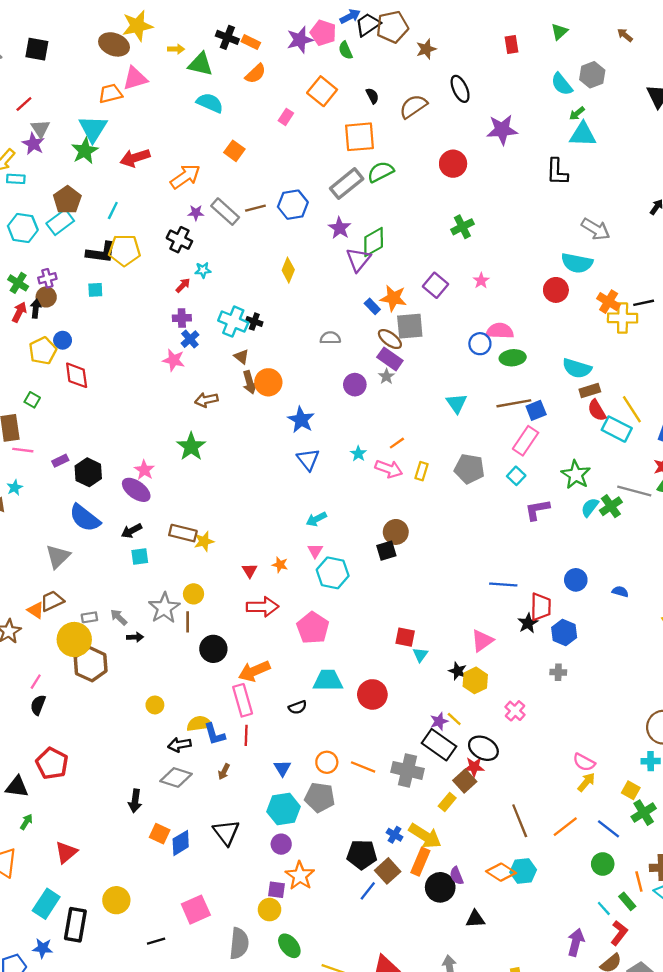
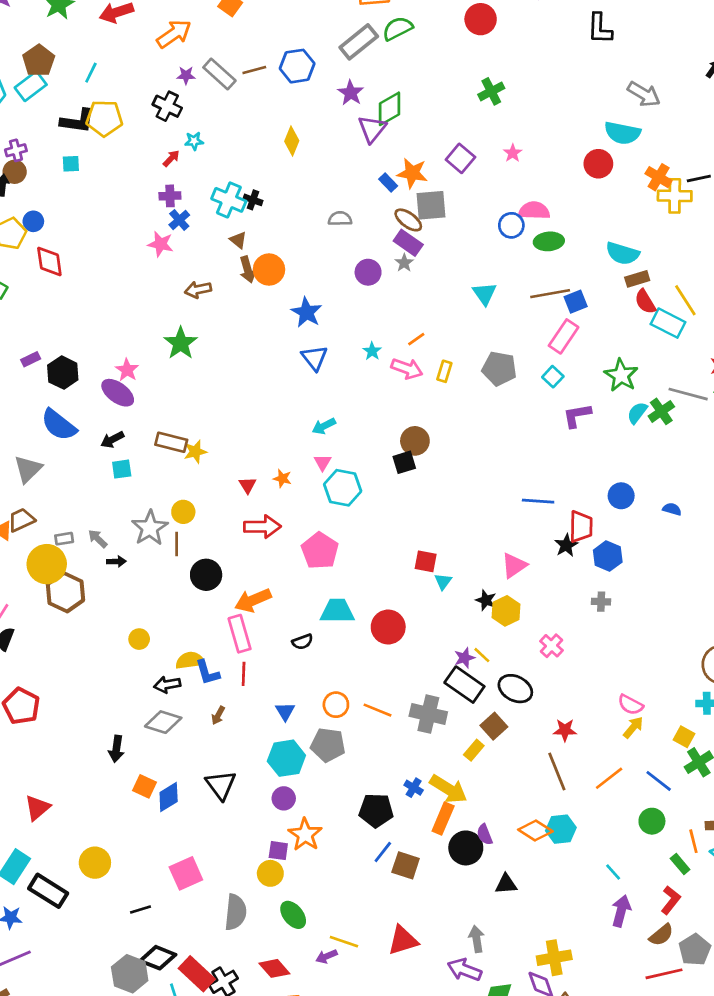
red star: (474, 767) -> (565, 730), moved
brown square: (388, 871) -> (406, 865), moved, turned -30
cyan line: (604, 908) -> (613, 872), moved
black rectangle: (75, 925) -> (48, 891), turned -68

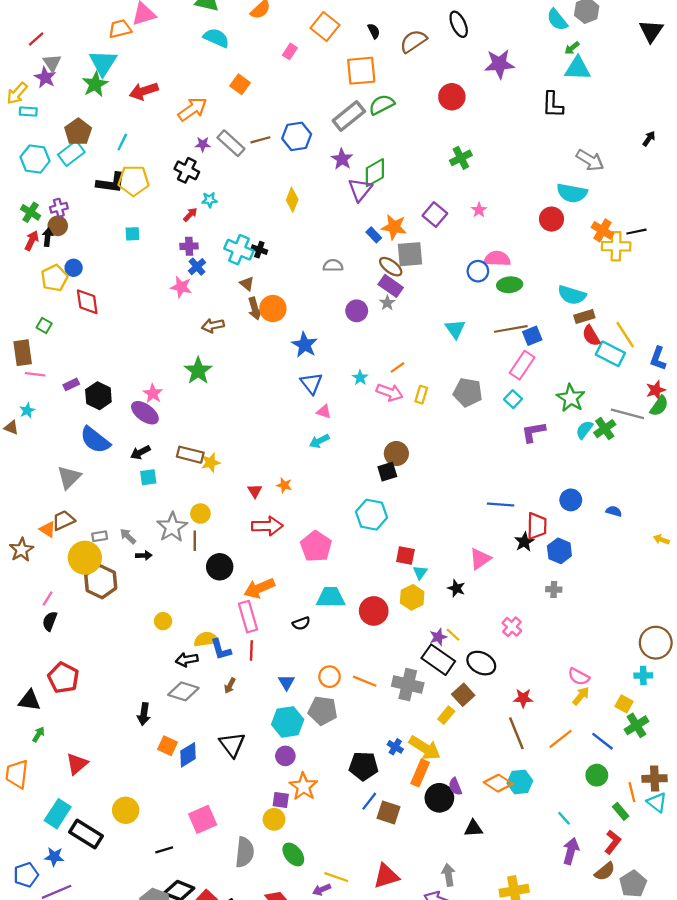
cyan square: (71, 164) -> (132, 234), moved
pink triangle: (323, 462) -> (324, 412), moved, turned -42
cyan hexagon: (343, 488) -> (371, 515), moved
yellow hexagon: (506, 611) -> (412, 597), moved

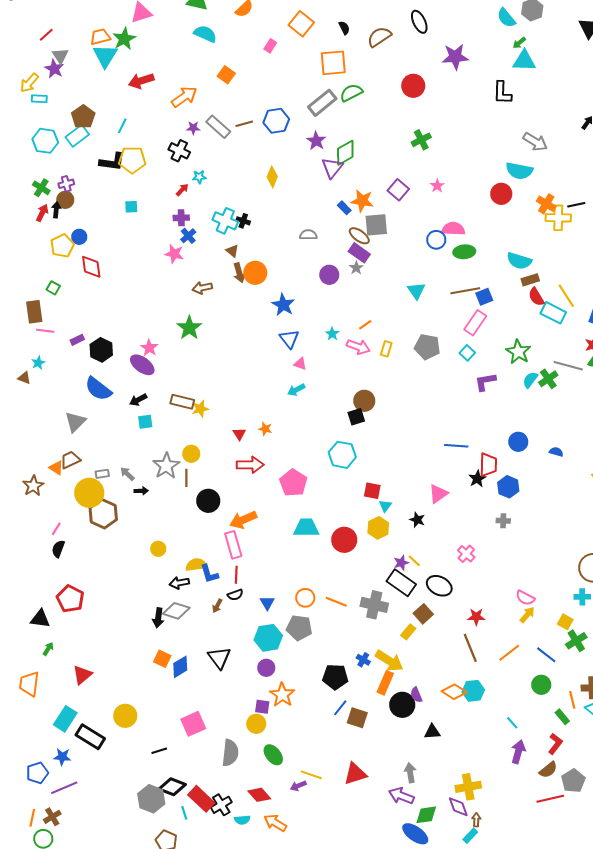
orange trapezoid: (120, 29) -> (100, 37), moved
green star: (95, 84) -> (124, 39), moved
black semicircle: (301, 623) -> (235, 595), moved
black arrow: (144, 714) -> (158, 618), moved

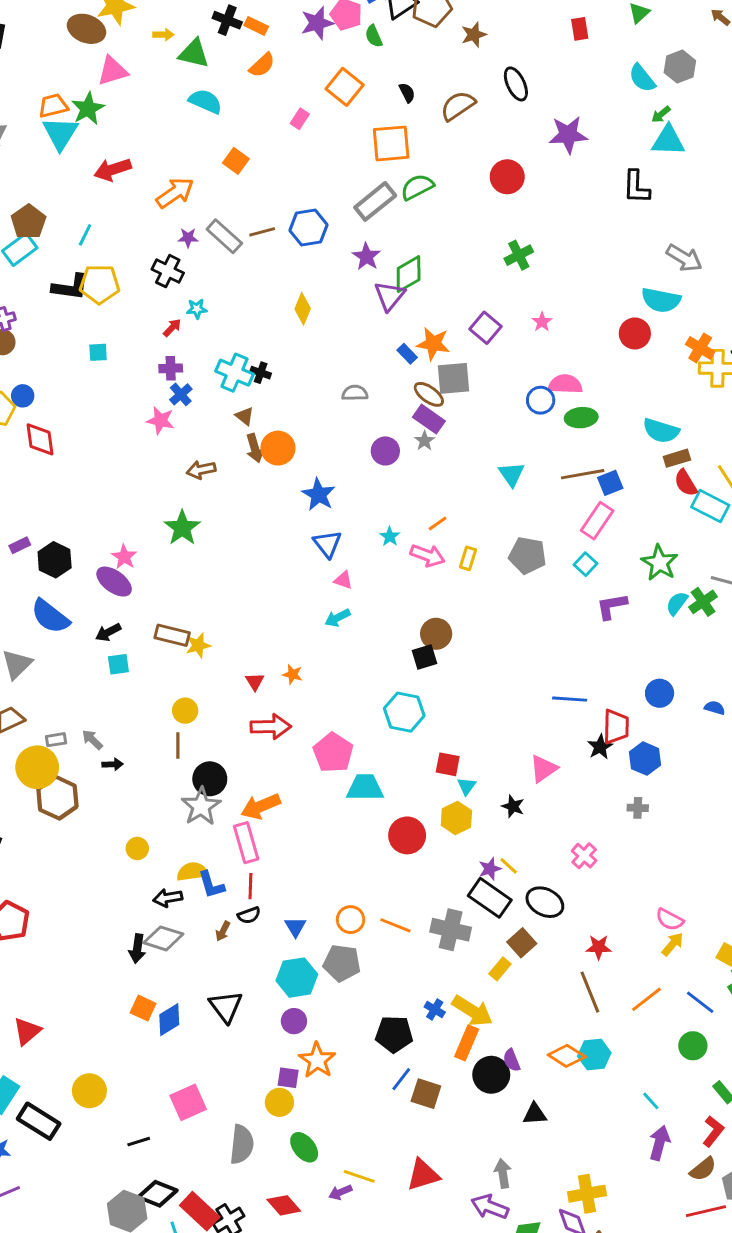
gray star: (166, 466) -> (201, 806), moved
cyan trapezoid: (306, 528) -> (365, 788), moved

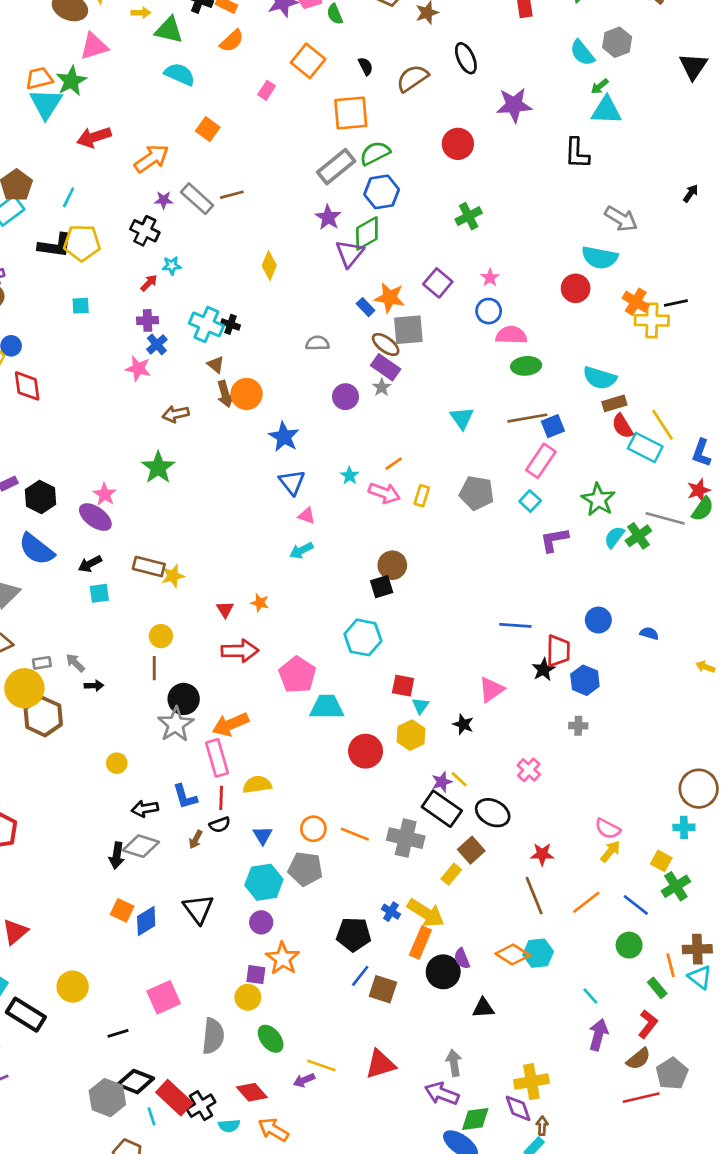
blue hexagon: (308, 228) -> (382, 192), moved
blue circle: (541, 400) -> (489, 311), moved
yellow semicircle: (192, 872) -> (257, 785), moved

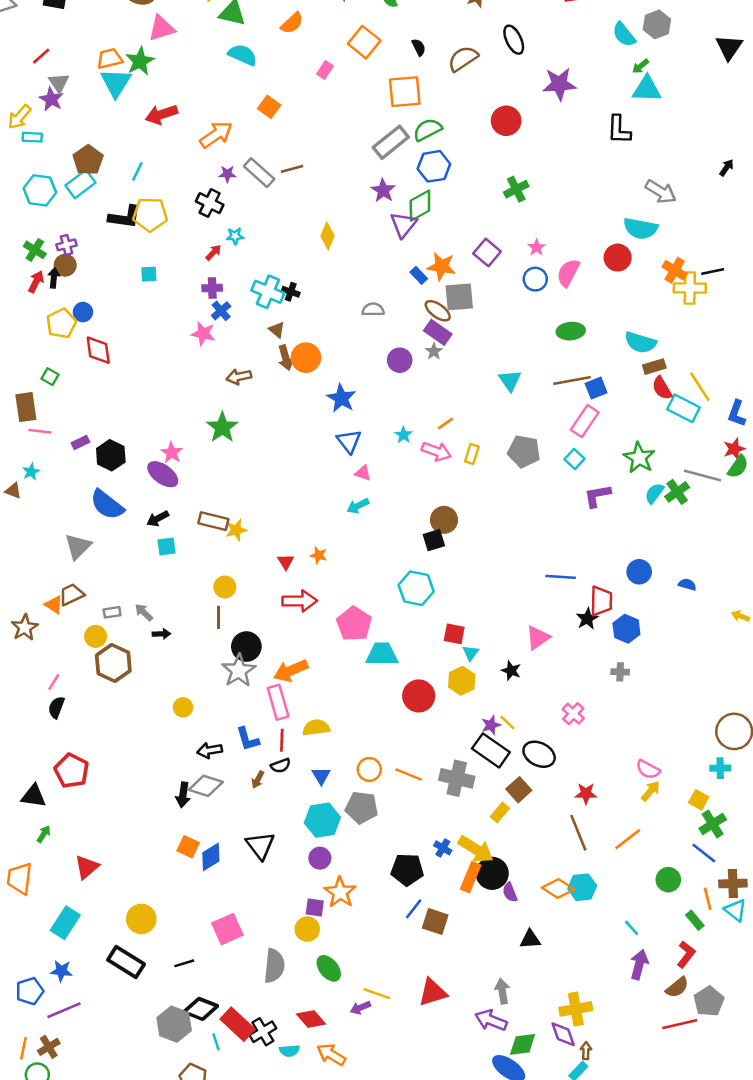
pink semicircle: (511, 335) -> (568, 273), moved, turned -64
yellow circle: (24, 688) -> (96, 636), size x0.6
blue line: (636, 905) -> (704, 853), moved
black circle: (443, 972) -> (492, 873), moved
black rectangle: (26, 1015) -> (126, 962), moved

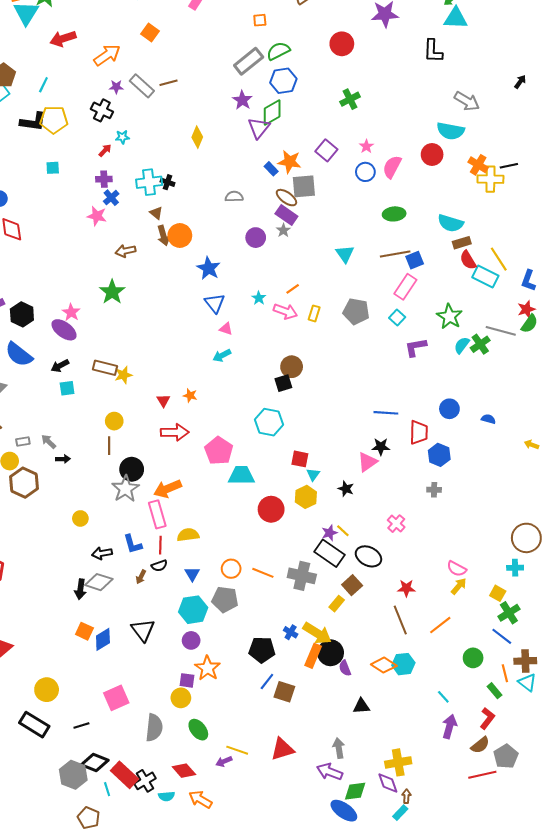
orange square: (405, 92) -> (260, 20), size x0.5
cyan cross: (268, 292) -> (149, 182), turned -30
black star: (587, 619) -> (381, 447), moved, turned 30

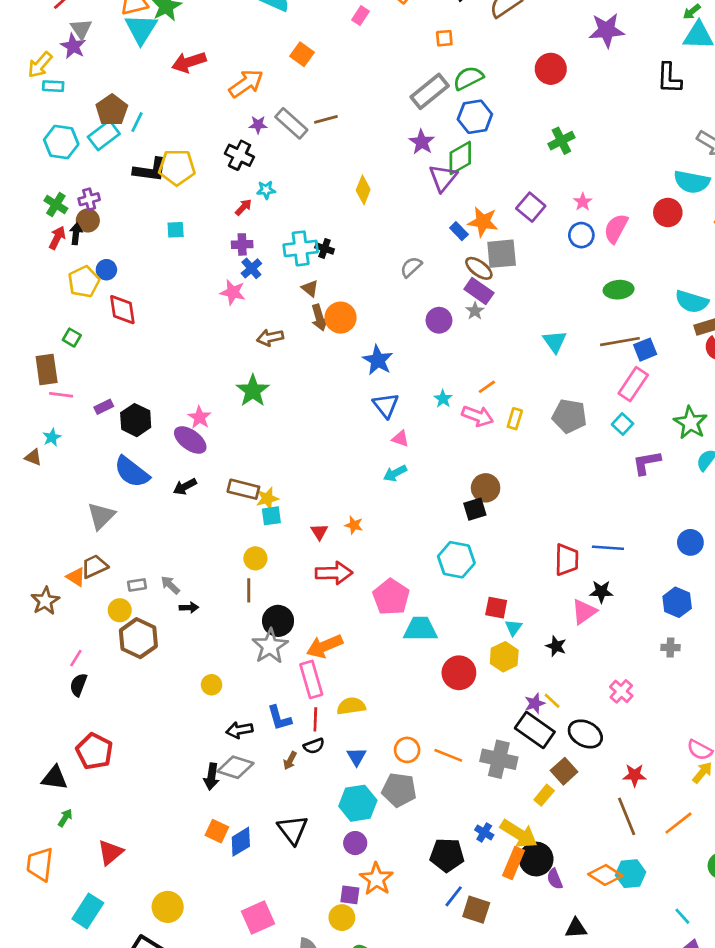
cyan line: (43, 85) -> (137, 122), moved
gray semicircle: (234, 197) -> (411, 267), turned -42
cyan square: (67, 388) -> (271, 516), moved
red trapezoid: (419, 432) -> (567, 560), moved

